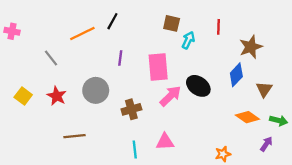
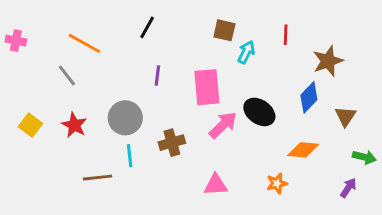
orange line: (82, 33) -> (84, 43), moved, turned 55
orange diamond: (247, 117) -> (303, 150), moved, turned -30
cyan line: (135, 150) -> (130, 156), moved
orange star: (223, 154) -> (277, 183), moved

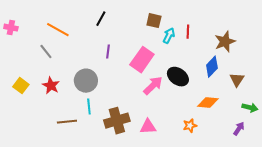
red line: (286, 35) -> (188, 32), moved
pink rectangle: (207, 87) -> (142, 60), turned 40
brown cross: (172, 143) -> (117, 121), moved, size x1.4

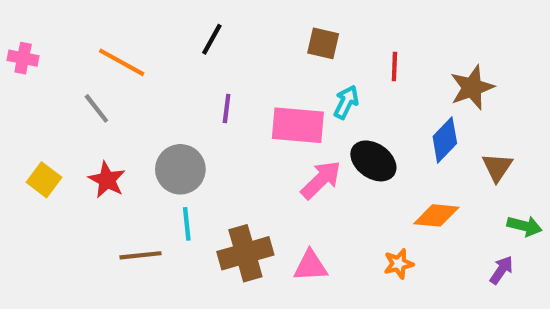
cyan arrow: (169, 36) -> (346, 102), moved
pink rectangle: (142, 60) -> (298, 125), turned 60

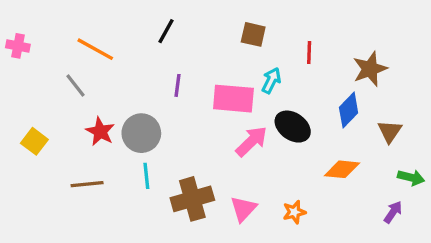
red star: (107, 180) -> (100, 131), moved
brown line: (141, 255) -> (87, 184), moved
orange star: (399, 264) -> (294, 212), moved
pink triangle: (310, 266) -> (243, 209), turned -44

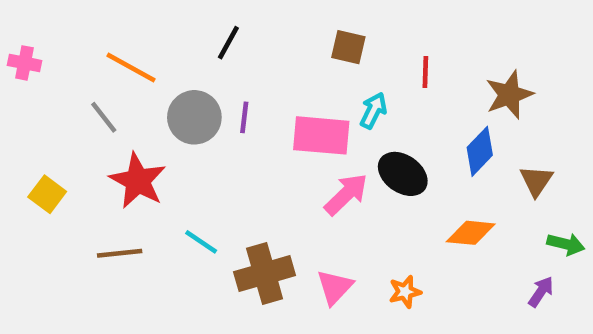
red star: (100, 131) -> (138, 181), size x1.4
gray circle: (141, 133) -> (194, 117), moved
cyan line: (146, 176) -> (201, 242), turned -50

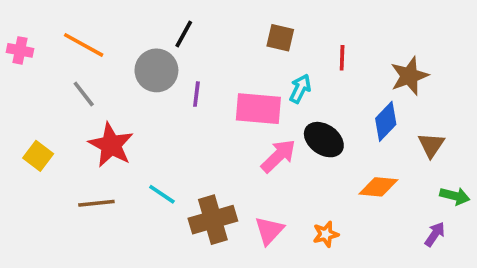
orange line: (131, 67) -> (84, 45), moved
gray circle: (194, 117) -> (156, 70), moved

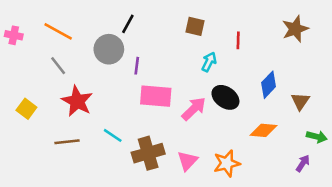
brown star: (409, 76) -> (295, 29), moved
pink rectangle: (258, 109) -> (156, 96), moved
orange star: (326, 234) -> (227, 163), size x1.5

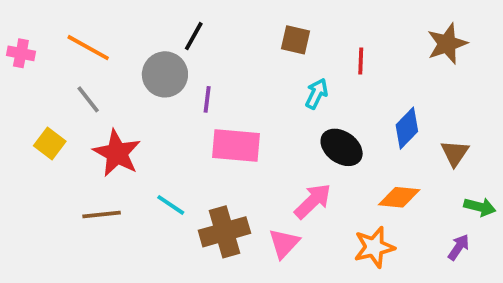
yellow square: (26, 109) -> (50, 144), moved
pink arrow: (194, 109) -> (313, 201), moved
orange star: (227, 163) -> (374, 247), moved

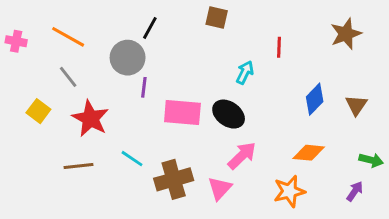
brown square: (295, 40) -> (217, 18), moved
purple line: (207, 99) -> (144, 87), moved
black ellipse: (342, 147) -> (229, 114), moved
brown triangle: (455, 153) -> (356, 105), moved

